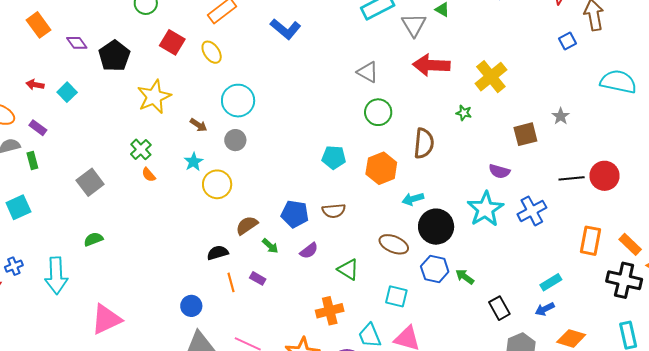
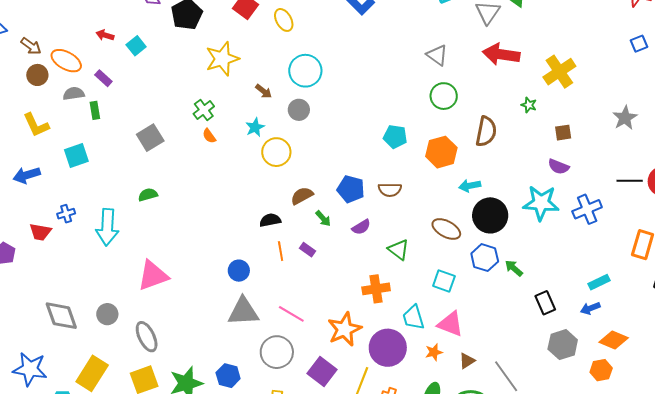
gray star: (561, 116) -> (625, 118), size x1.4
brown square: (525, 134) -> (563, 133), moved, size x0.7
cyan star: (485, 209) -> (541, 203), turned 30

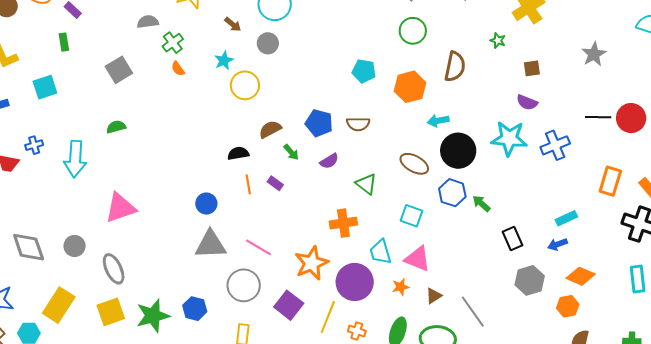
gray semicircle: (74, 94) -> (148, 22), moved

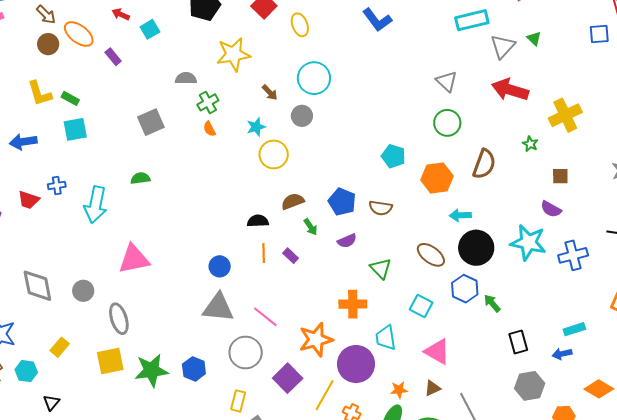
green rectangle: (64, 42) -> (70, 98), moved, turned -60
pink triangle: (418, 259) -> (437, 352), moved
orange diamond: (581, 276) -> (599, 389), moved
orange star: (401, 287) -> (399, 390), moved
yellow rectangle: (59, 305) -> (60, 347), size x0.6

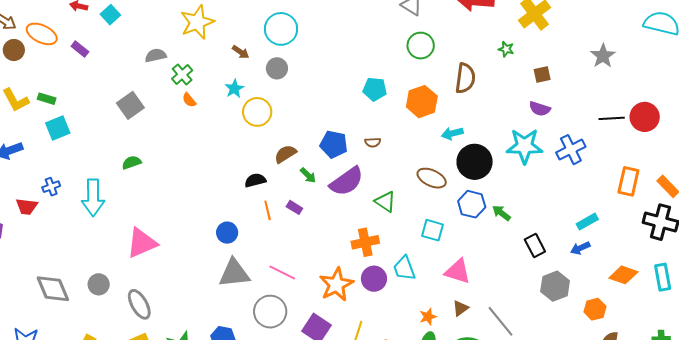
brown semicircle: (381, 208) -> (373, 142), size x0.7
purple semicircle: (347, 241) -> (347, 181), size x1.8
purple circle: (356, 364) -> (374, 279), moved, size x0.7

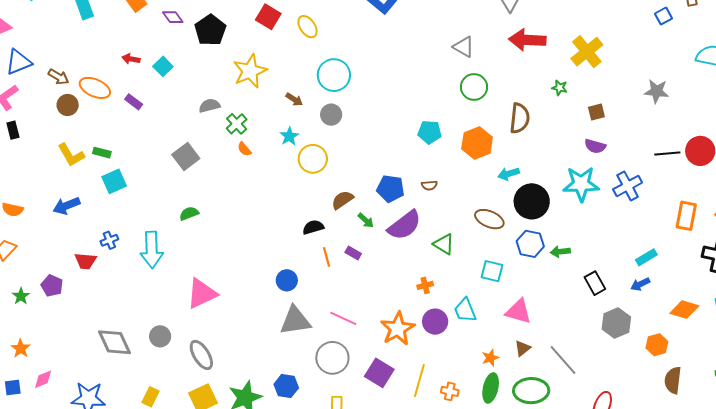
gray star: (603, 56) -> (657, 91), turned -30
green arrow: (501, 213) -> (560, 252), turned -42
orange cross: (365, 242) -> (425, 285), size x0.6

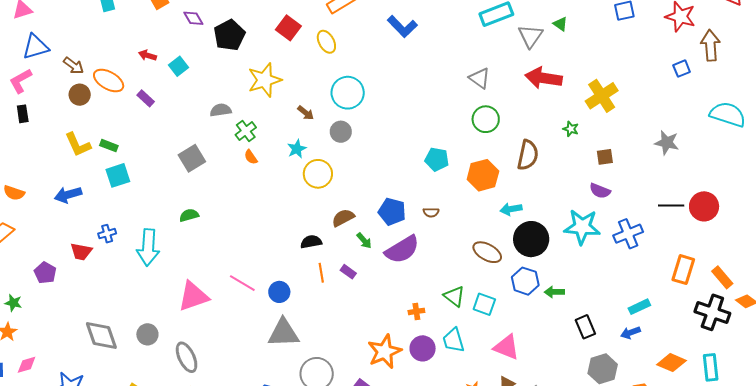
green triangle: (444, 244) -> (454, 296), moved
green star: (21, 296) -> (13, 303), moved, turned -30
pink line: (343, 318) -> (242, 283), moved

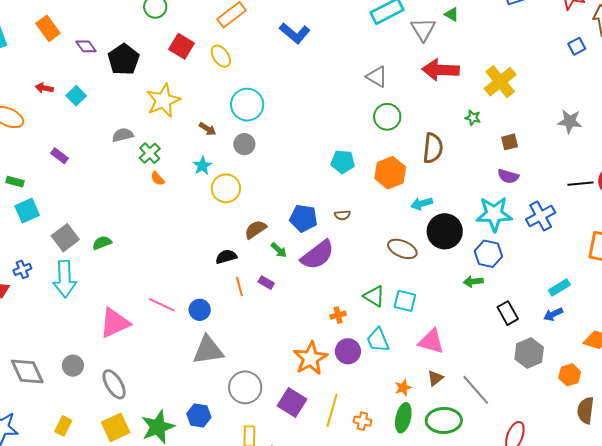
purple rectangle: (146, 98) -> (60, 156), moved
gray square: (192, 158) -> (65, 238), moved
blue hexagon: (525, 281) -> (488, 254), moved

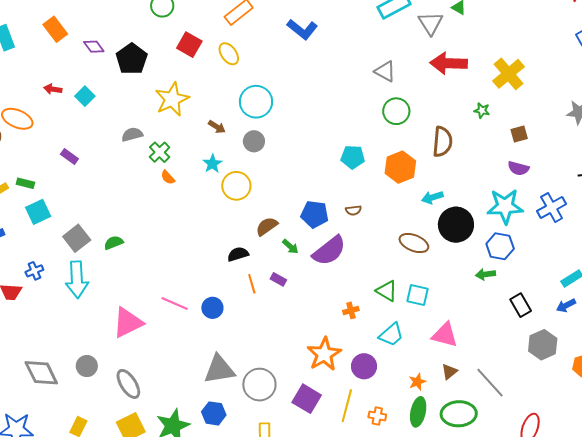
cyan trapezoid: (378, 340) -> (391, 335), turned -108
gray triangle: (208, 350) -> (219, 369), moved
purple circle: (348, 351) -> (364, 366), moved

